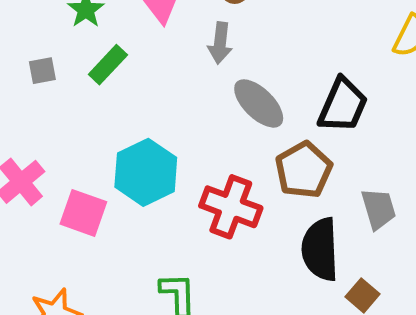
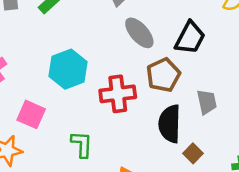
red cross: (231, 207) -> (118, 94), turned -32
pink square: (83, 213) -> (31, 114), moved

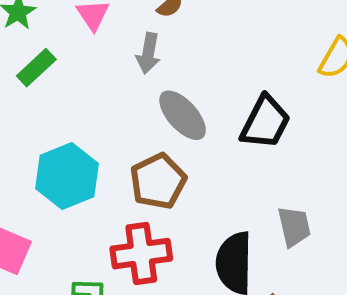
brown pentagon: (163, 75) -> (158, 181), moved
red cross: (118, 94) -> (141, 254), moved

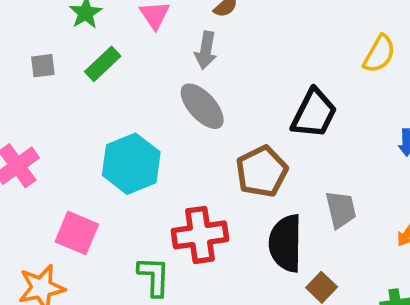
gray ellipse: (183, 115) -> (202, 106), moved
brown pentagon: (158, 181) -> (262, 172), moved

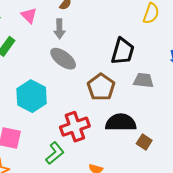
gray trapezoid: (341, 209) -> (143, 80), moved, turned -60
black semicircle: (286, 243) -> (121, 122), turned 100
green L-shape: (154, 276) -> (55, 153), turned 60

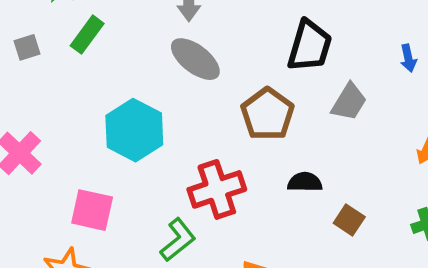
gray trapezoid: (143, 80) -> (349, 102), turned 115
black semicircle: (121, 122) -> (305, 182), size x0.6

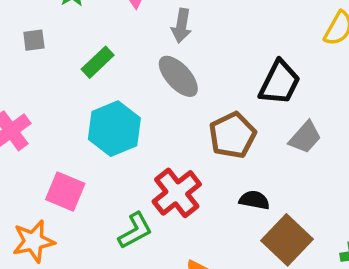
green rectangle: (87, 35) -> (98, 62), moved
red cross: (217, 189) -> (177, 193), turned -30
brown square: (349, 220) -> (287, 240), size x1.8

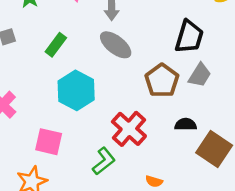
gray trapezoid: (305, 137) -> (200, 75), moved

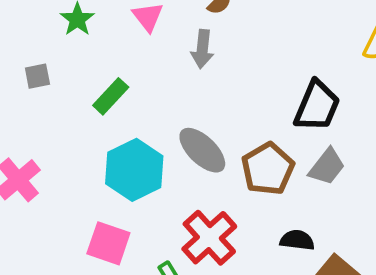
gray ellipse: (116, 45) -> (202, 150), moved
pink square: (49, 142) -> (108, 243), moved

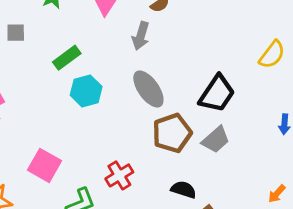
gray ellipse: (202, 150) -> (148, 89), moved
cyan hexagon: (134, 170) -> (86, 91), moved, size x0.7
red cross: (209, 238) -> (119, 175), size x0.7

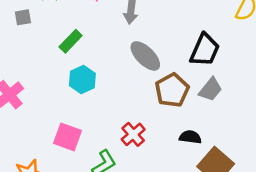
gray square: (16, 33) -> (23, 17), moved
cyan hexagon: (86, 91) -> (82, 80), moved

